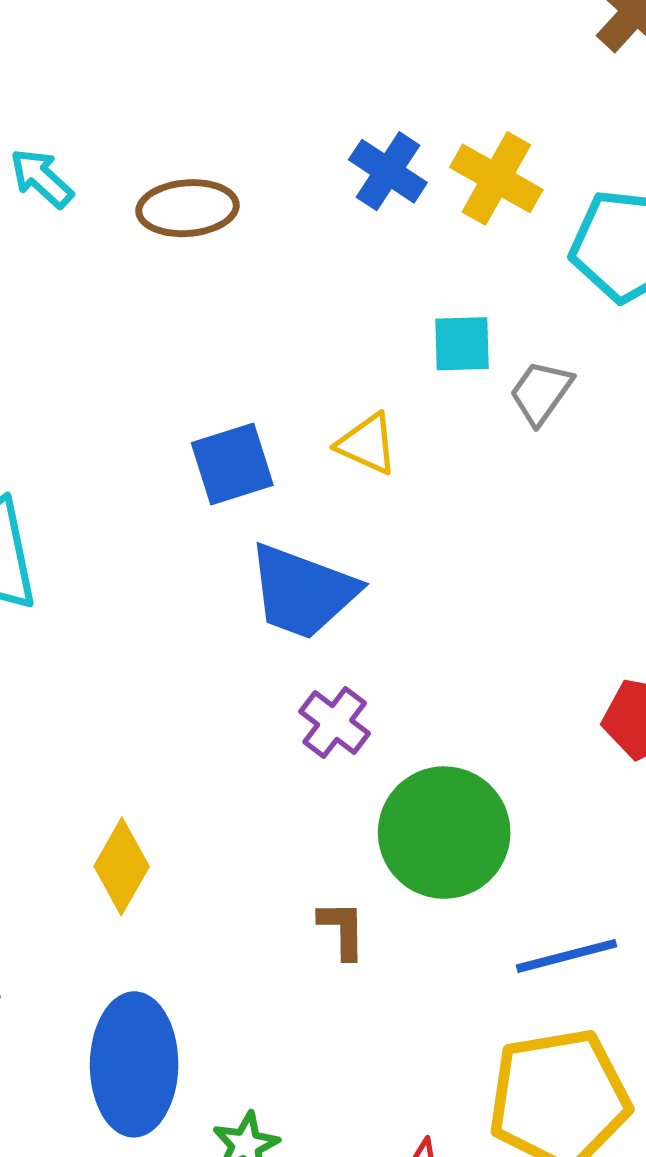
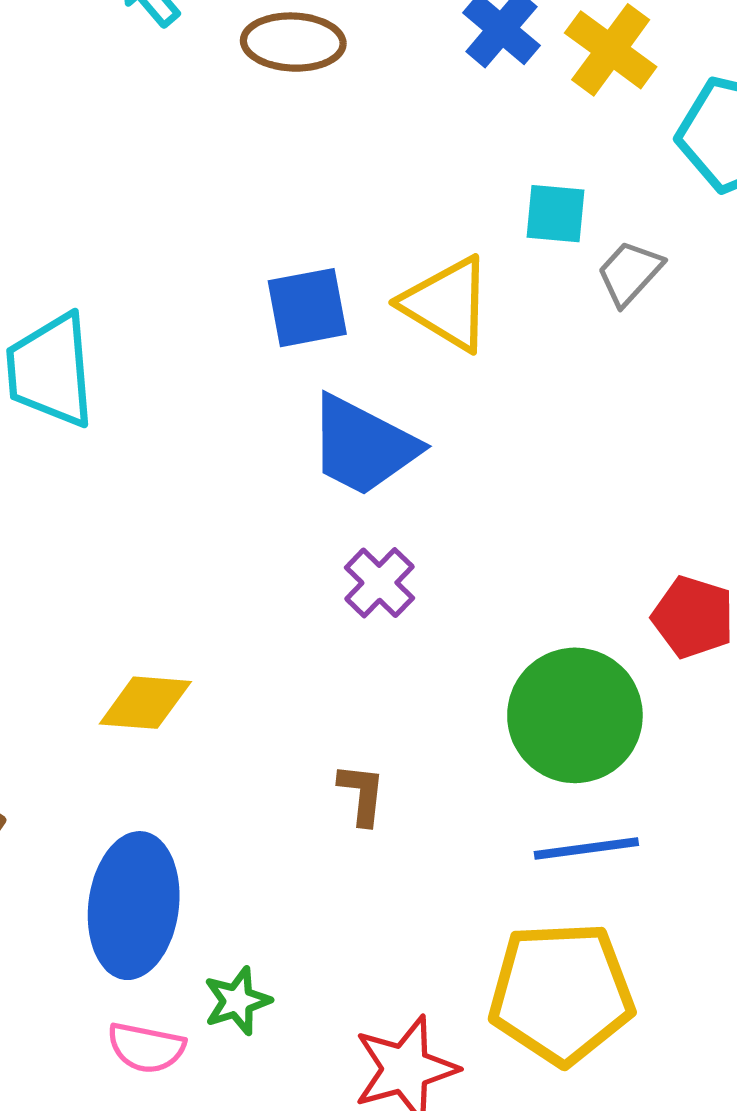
yellow triangle: (367, 444) -> (447, 304), size x1.5
green circle: (444, 833) -> (575, 715), moved
yellow diamond: (122, 866) -> (145, 703), turned 58

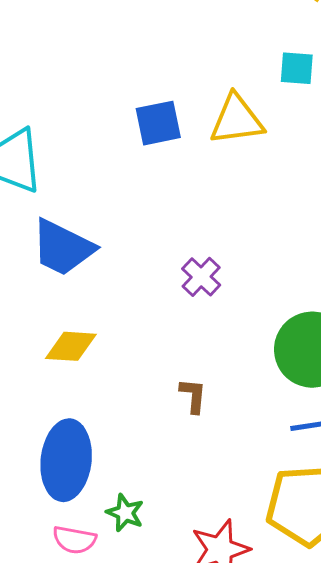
yellow triangle: (447, 304) -> (237, 120), turned -38
blue trapezoid: (363, 446) -> (63, 248), moved
green star: (237, 1001) -> (125, 513), turned -30

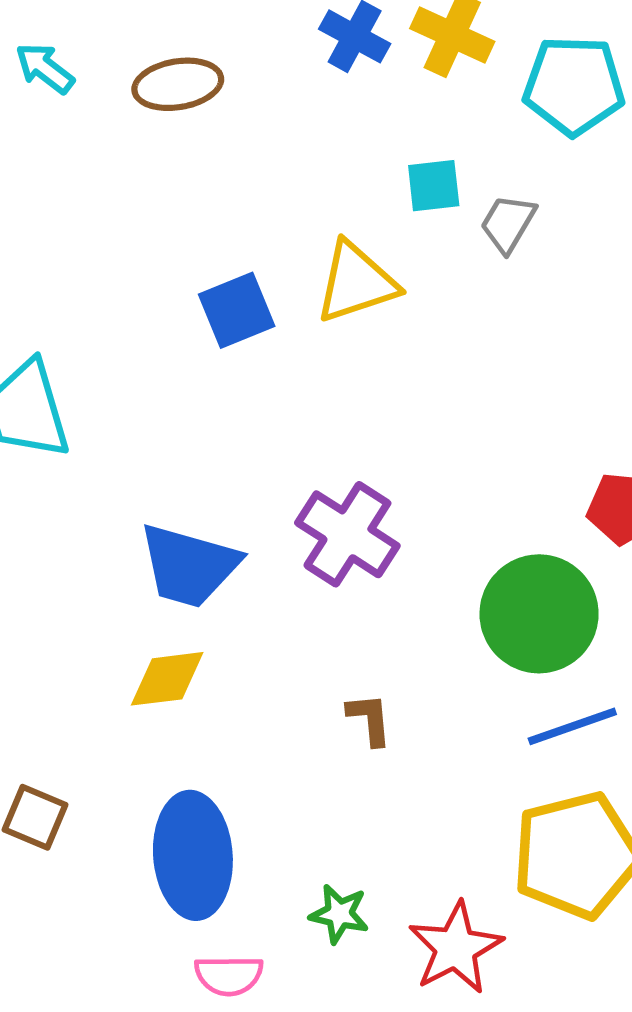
blue trapezoid: (63, 248) -> (189, 566), moved
purple cross: (201, 277) -> (347, 534), size x1.6
green star: (125, 513) -> (339, 914), moved

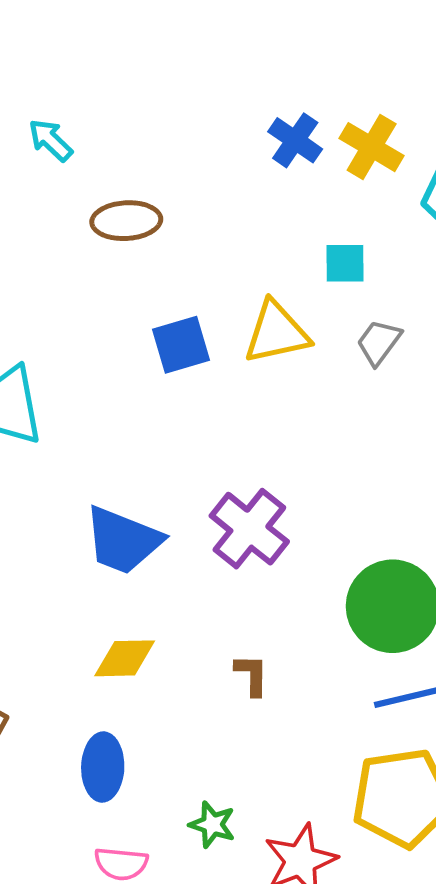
brown ellipse: (178, 84) -> (126, 221), moved
gray trapezoid: (508, 223) -> (379, 342), moved
yellow diamond: (167, 679) -> (125, 658), moved
blue ellipse: (193, 855) -> (103, 767), size x0.7

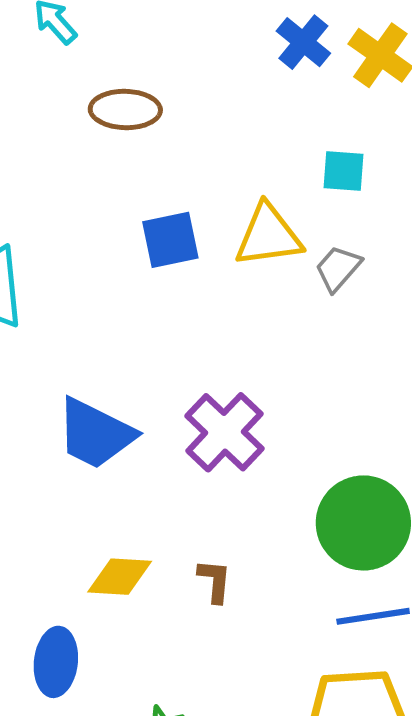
gray trapezoid: (379, 342) -> (338, 268), moved
yellow diamond: (125, 658) -> (120, 577), moved

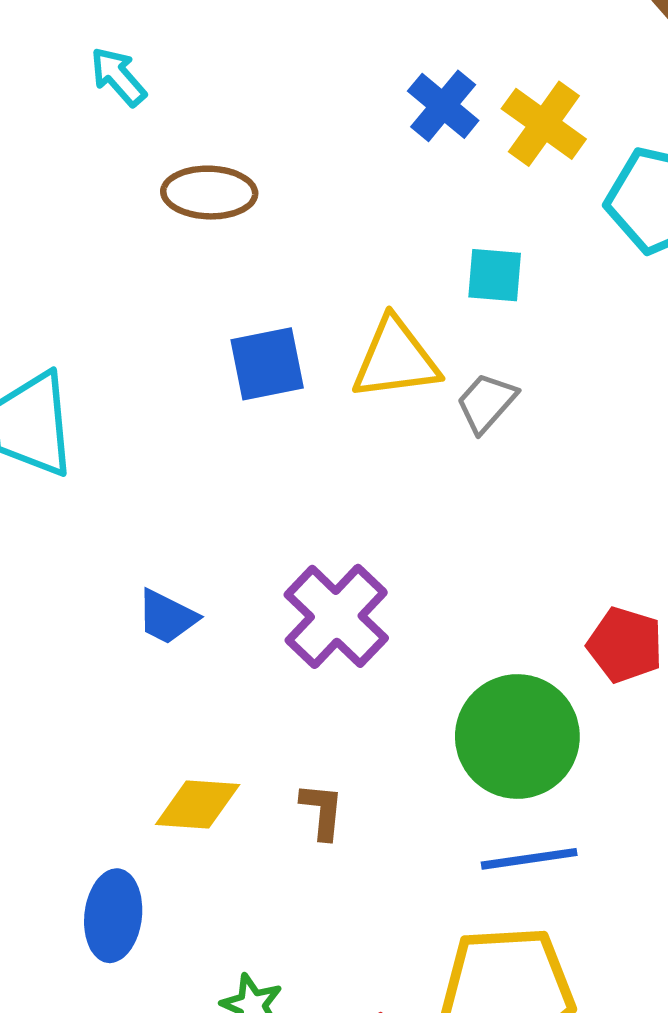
blue trapezoid: (95, 434) -> (167, 617), size x0.6

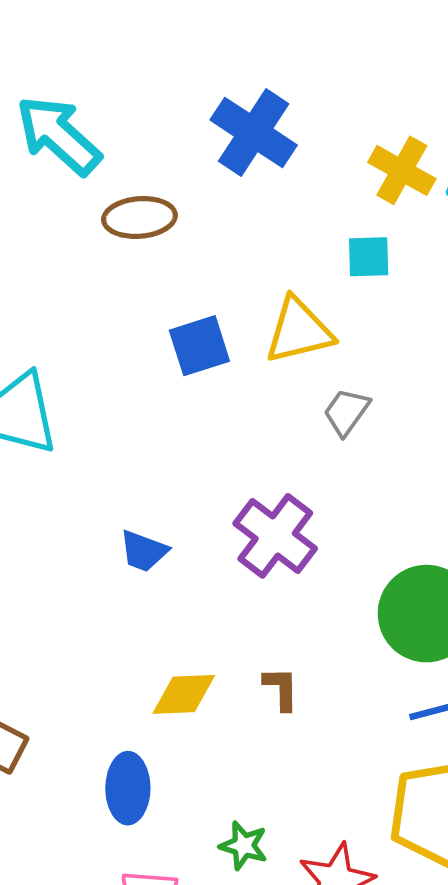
cyan arrow: (118, 77) -> (59, 135), size x1.8
blue cross: (443, 106) -> (254, 133), moved, size x1.5
yellow cross: (544, 124) -> (402, 170), moved
gray trapezoid: (486, 403) -> (346, 412), moved

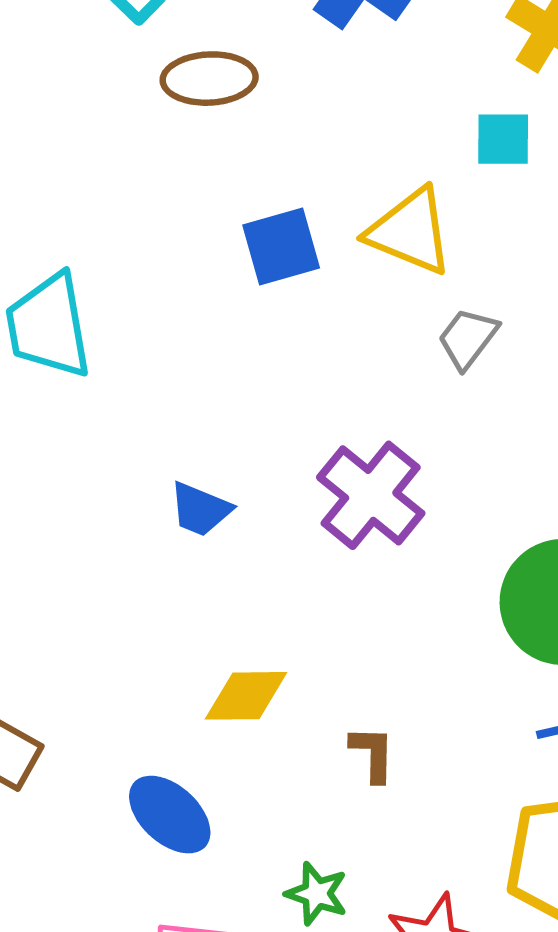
yellow triangle: (299, 331) -> (410, 231), turned 34
brown L-shape: (281, 688) -> (373, 754), moved
blue ellipse: (128, 788) -> (170, 815), turned -50

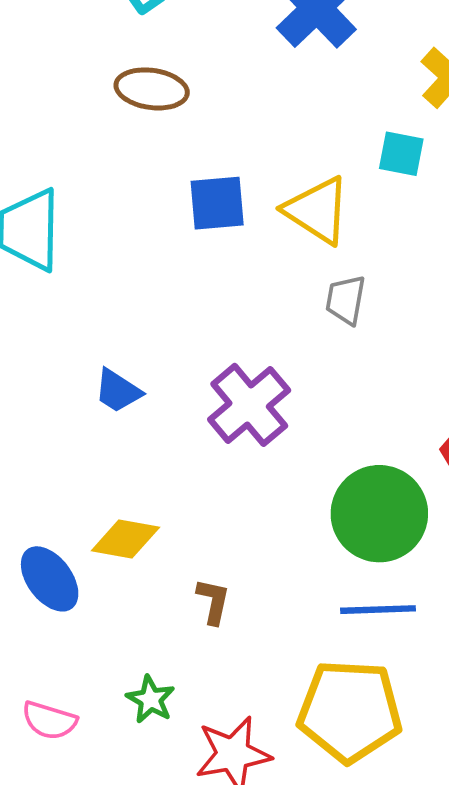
brown ellipse: (209, 79) -> (152, 89), moved
gray trapezoid: (468, 338) -> (346, 300), turned -38
blue ellipse: (170, 815) -> (50, 579), moved

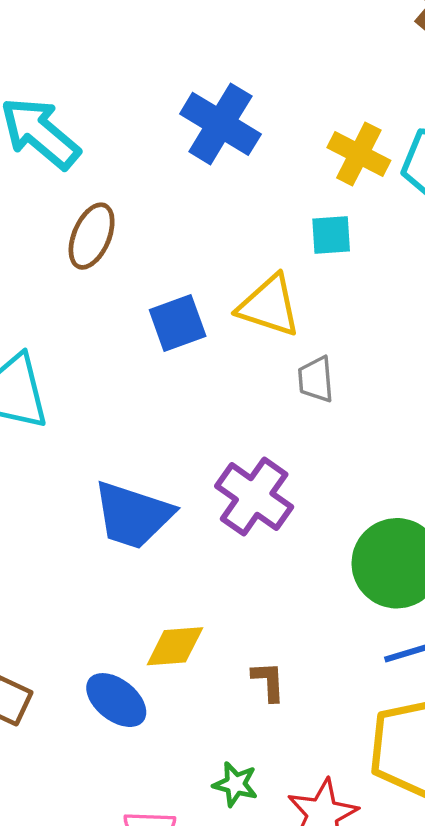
brown ellipse: (152, 89) -> (92, 236), turned -60
blue trapezoid: (118, 391) -> (133, 515), size x1.8

